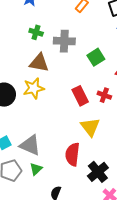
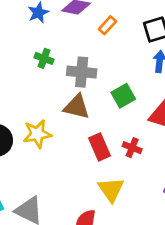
brown triangle: (39, 63) -> (77, 107), moved

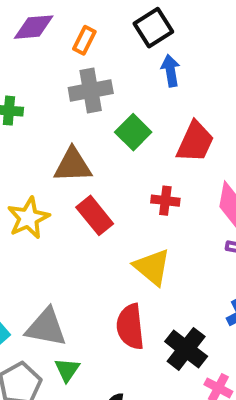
gray cross: (82, 72) -> (91, 90), moved
red rectangle: (99, 147) -> (95, 215), moved

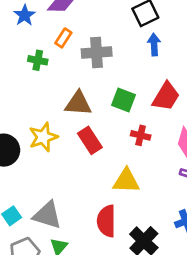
orange rectangle: (84, 40) -> (63, 38), moved
green square: (133, 132) -> (123, 100), moved, turned -30
yellow triangle: (152, 267) -> (126, 181), turned -44

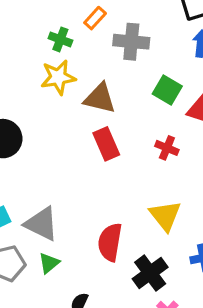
green square: (123, 100) -> (167, 90), moved
yellow star: (43, 137) -> (58, 77), moved
yellow triangle: (126, 181) -> (165, 216), moved, turned 40

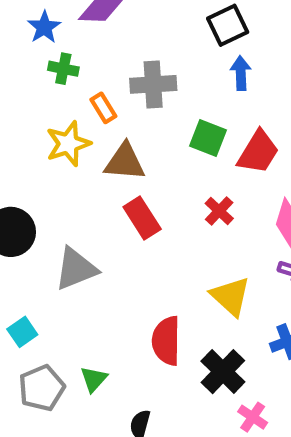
orange rectangle: (95, 18) -> (103, 108), moved, turned -65
green cross: (60, 39) -> (63, 69), moved
red cross: (167, 148) -> (219, 211), turned 30
gray triangle: (41, 224) -> (76, 269), moved, turned -39

